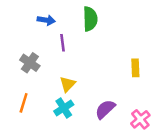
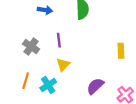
purple line: (62, 43) -> (59, 40), moved
cyan cross: (64, 108) -> (48, 85), moved

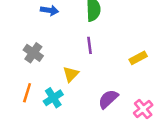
purple line: (59, 40) -> (89, 45), moved
yellow rectangle: (121, 51) -> (138, 58), turned 64

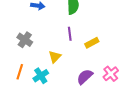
yellow rectangle: (138, 58) -> (92, 43), moved
pink cross: (143, 109) -> (111, 74), moved

